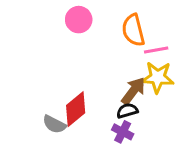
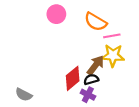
orange semicircle: (133, 30) -> (96, 22), turned -45
red diamond: (76, 109) -> (73, 78), moved
gray semicircle: (54, 124) -> (24, 95), moved

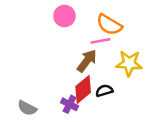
pink line: (112, 36) -> (101, 41), moved
brown arrow: (96, 65) -> (87, 61), moved
purple cross: (88, 95) -> (69, 104), moved

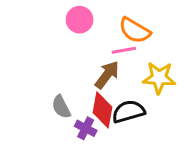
red diamond: (83, 89) -> (102, 110), turned -40
black semicircle: (104, 91) -> (128, 111), size x1.5
gray semicircle: (27, 108) -> (61, 107), moved, turned 36

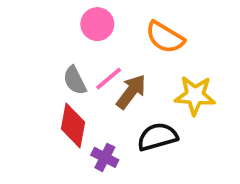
pink line: (124, 50) -> (109, 79), moved, turned -30
gray semicircle: (61, 107) -> (75, 80), moved
red diamond: (102, 110) -> (73, 125), moved

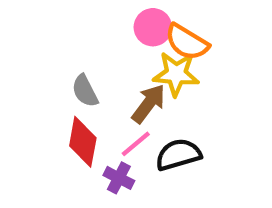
pink circle: (97, 24) -> (153, 27), moved
pink line: (109, 79) -> (136, 144), moved
yellow star: (195, 95) -> (176, 74), moved

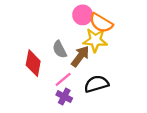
gray semicircle: (85, 91) -> (60, 49), moved
red diamond: (83, 142) -> (33, 63), moved
pink line: (136, 144) -> (63, 79), moved

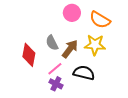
orange semicircle: (101, 23) -> (100, 20), moved
yellow star: (95, 40) -> (95, 45), moved
black semicircle: (96, 84) -> (84, 73), turned 30

